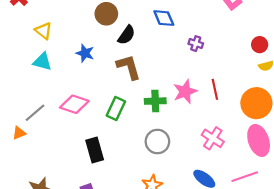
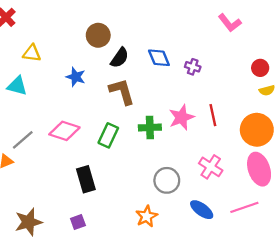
blue diamond: (164, 18) -> (159, 58), moved
yellow triangle: (44, 31) -> (32, 53), turned -30
cyan triangle: (42, 62) -> (17, 86), moved
gray circle: (157, 142) -> (167, 180), moved

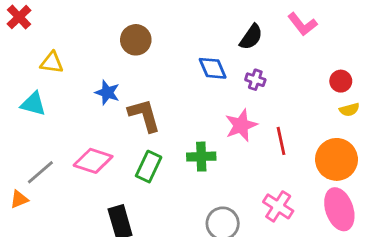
black semicircle: (120, 58) -> (251, 37), moved
brown L-shape: (122, 92) -> (144, 115), moved
pink star: (181, 117) -> (241, 125), moved

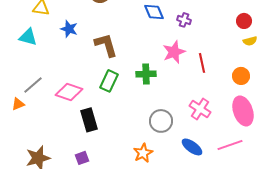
blue star: (107, 93) -> (69, 29), moved
orange circle: (337, 159) -> (241, 76), size x0.6
pink diamond: (93, 161) -> (69, 92), moved

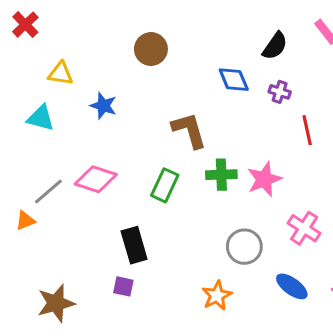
brown L-shape: (106, 45) -> (189, 130), moved
pink star: (174, 52) -> (264, 179), moved
red line: (202, 63) -> (307, 130), moved
pink diamond: (69, 92) -> (96, 179), moved
purple square: (82, 158) -> (123, 286), moved, turned 32

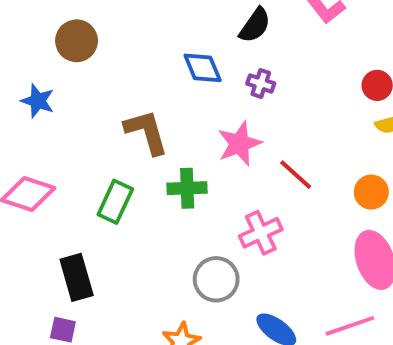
brown circle: (151, 49) -> (77, 41), moved
red line: (307, 130) -> (296, 175), moved, turned -36
pink star: (264, 179) -> (239, 144), moved
pink cross: (304, 228) -> (261, 233), moved, turned 32

